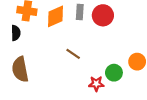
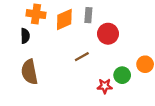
red circle: (103, 15) -> (108, 34), moved
brown line: (73, 54) -> (82, 57), turned -64

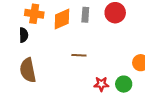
red circle: (108, 34) -> (115, 13), moved
brown line: (82, 57) -> (79, 55), turned 32
green circle: (122, 75) -> (124, 84), moved

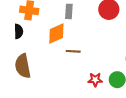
gray rectangle: (85, 15) -> (69, 11), moved
orange diamond: (62, 19) -> (56, 33), moved

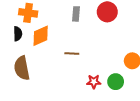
gray rectangle: (69, 11) -> (76, 14), moved
orange diamond: (56, 33) -> (41, 36), moved

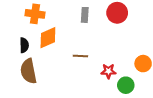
black semicircle: (18, 34) -> (24, 45), moved
red star: (94, 82) -> (108, 71), moved

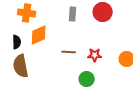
red star: (108, 71) -> (95, 55), moved
green circle: (126, 85) -> (87, 79), moved

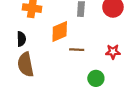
orange diamond: (39, 35) -> (60, 31), moved
red star: (95, 55) -> (113, 52), moved

